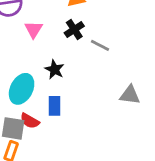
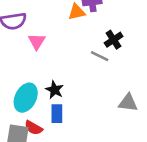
black cross: (74, 29) -> (114, 40), moved
black star: (55, 69) -> (55, 90), moved

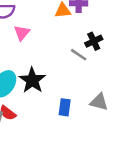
black star: (55, 90) -> (32, 80), size x1.5
blue rectangle: (57, 114) -> (65, 107), moved

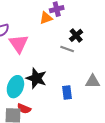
pink triangle: (22, 33) -> (19, 44), size x1.5

